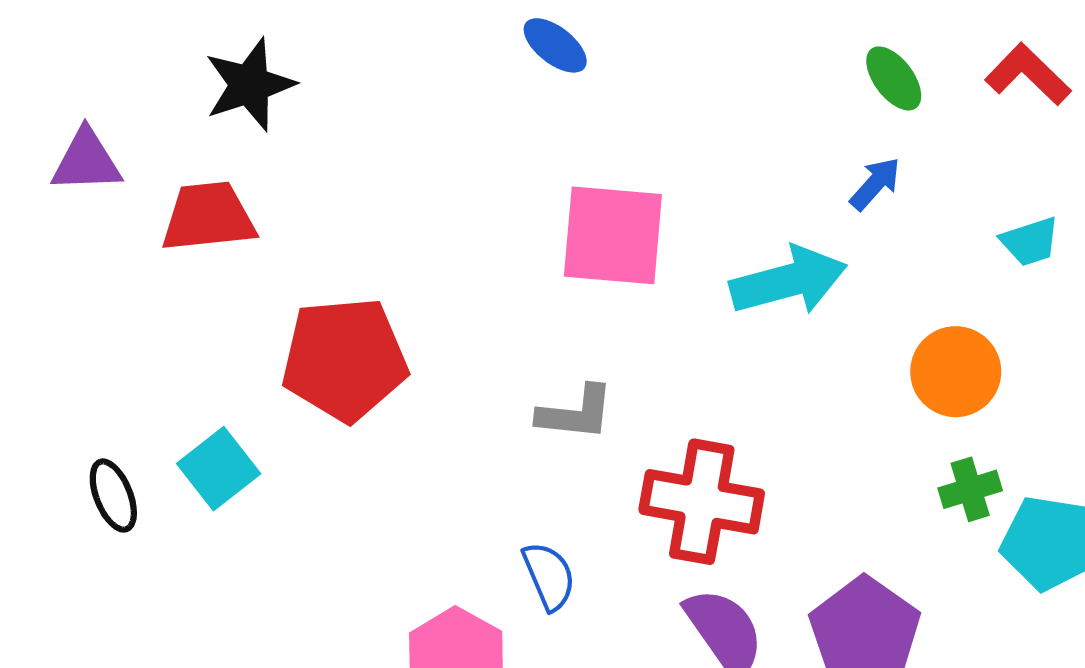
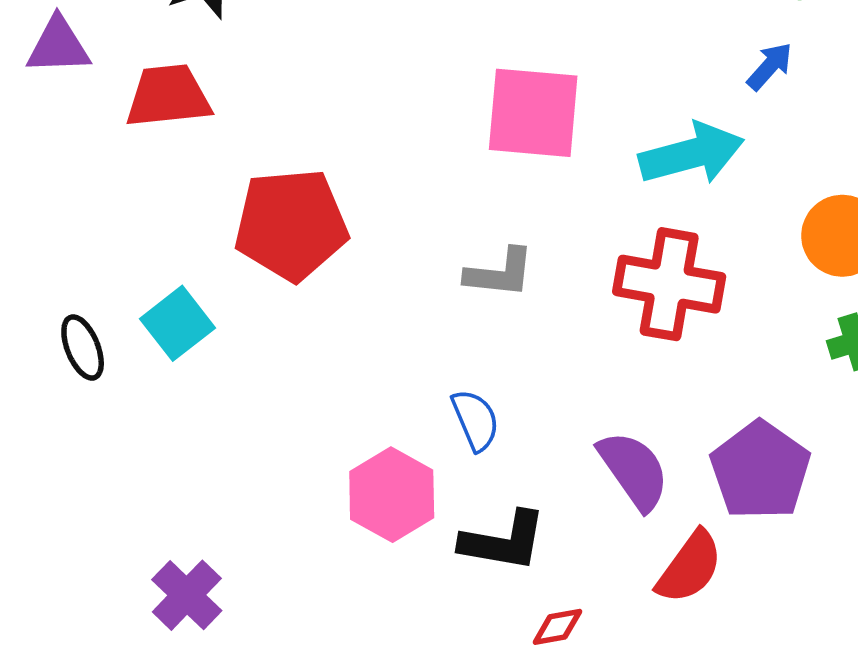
red cross: (702, 502) -> (669, 284), moved

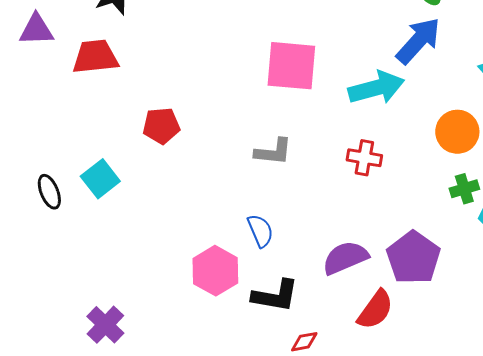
blue arrow: (770, 66) -> (418, 41), size x1.8
red pentagon: (291, 225) -> (161, 126), size x0.6
red cross: (669, 284) -> (364, 158), size x0.6
purple semicircle: (634, 470) -> (345, 258), turned -78

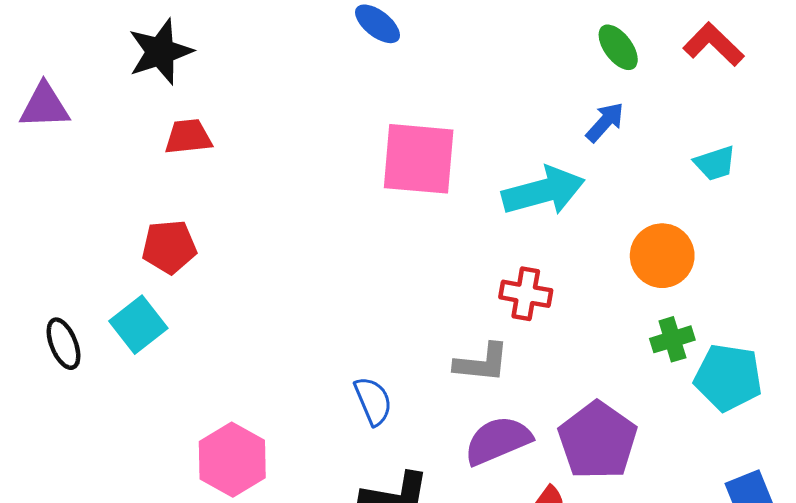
blue arrow: (418, 41) -> (605, 122), size x0.6
red trapezoid: (95, 57) -> (188, 137), moved, size x0.7
red pentagon: (161, 126) -> (169, 247), moved
gray L-shape: (273, 152) -> (482, 363), moved
pink hexagon: (215, 271) -> (232, 460), moved

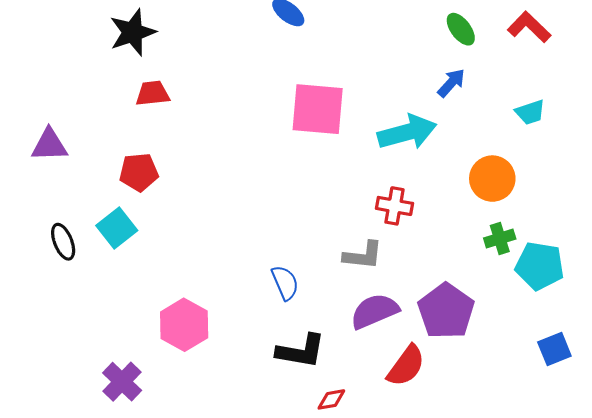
purple triangle: (44, 106) -> (49, 145), moved

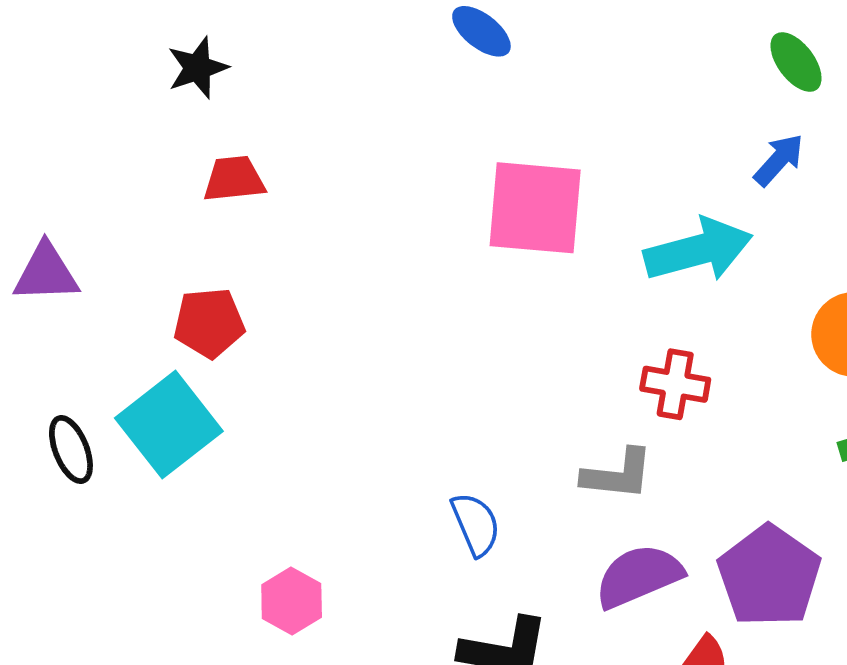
black star: (133, 32) -> (198, 68), size x0.7
cyan square: (117, 228) -> (169, 425), size x1.4
pink hexagon: (184, 325) -> (292, 601), size x0.7

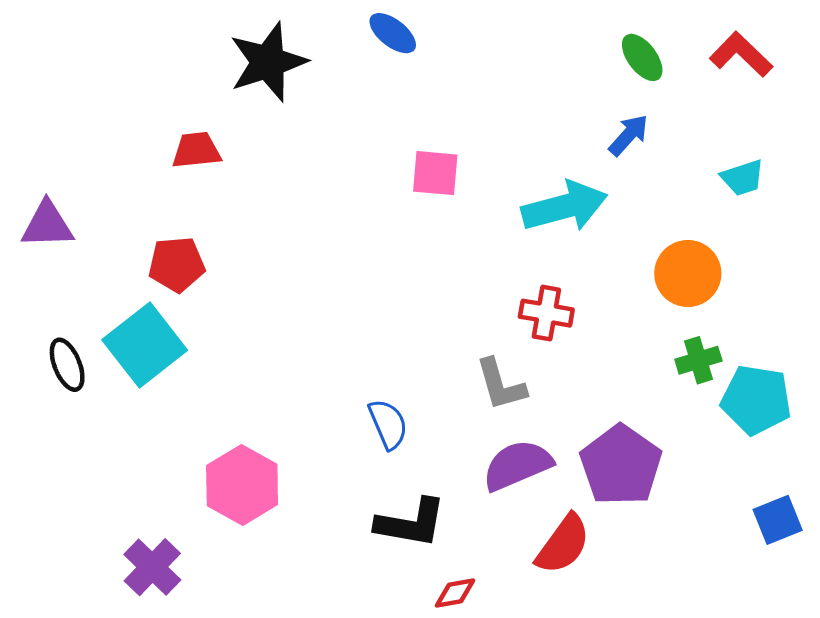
black star: (198, 68) -> (268, 62), moved, size x1.6
pink square: (535, 208) -> (435, 173), size x0.6
gray L-shape: (618, 474) -> (501, 385), turned 68
pink hexagon: (292, 601) -> (242, 485), size x1.5

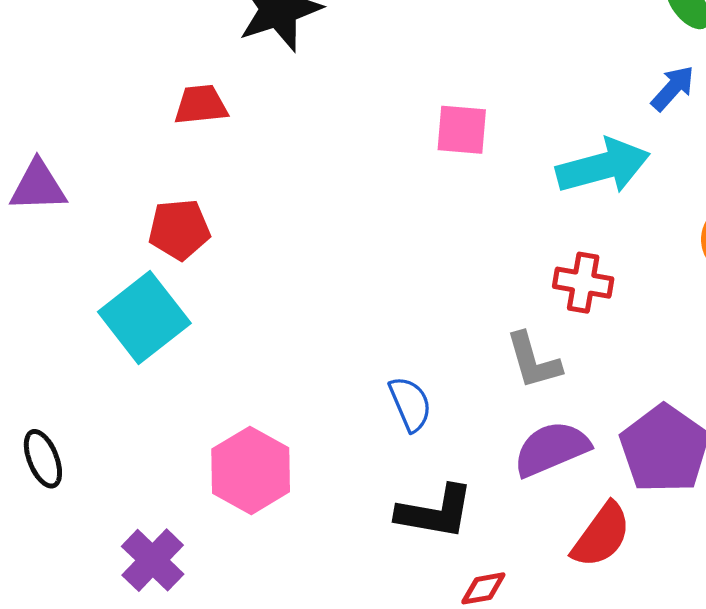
black ellipse: (67, 365) -> (43, 459), moved

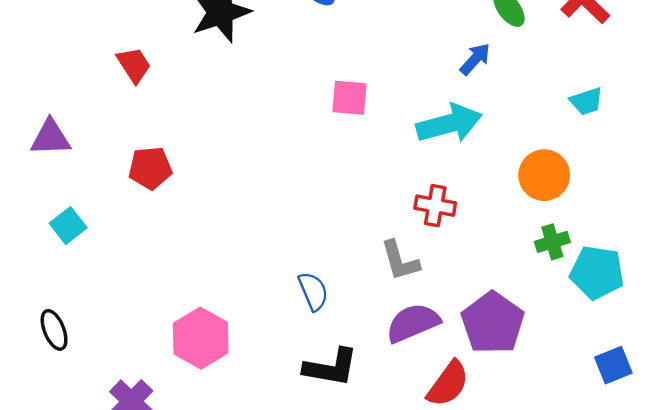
blue arrow: (673, 88) -> (475, 59), moved
red trapezoid: (201, 105) -> (134, 65), moved, turned 63
cyan square: (144, 318) -> (68, 226), moved, size x0.6

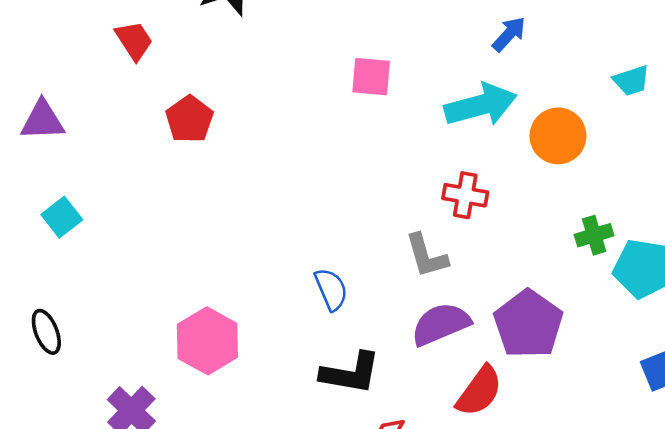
red pentagon: (150, 168) -> (189, 119), moved, turned -30
orange circle: (544, 175) -> (558, 136), moved

